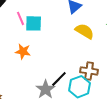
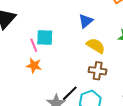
pink line: (21, 18) -> (34, 45), moved
brown cross: (89, 71) -> (98, 71), moved

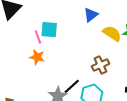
yellow semicircle: (96, 46) -> (112, 34), moved
brown cross: (98, 71) -> (100, 65), turned -36

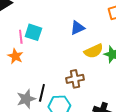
yellow semicircle: (112, 34) -> (94, 51), turned 108
black line: (72, 86) -> (42, 93), turned -48

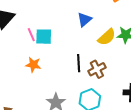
pink line: (21, 37) -> (31, 35), moved
black line: (42, 93) -> (79, 63), moved

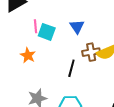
blue triangle: (84, 20) -> (77, 27), moved, turned -42
brown cross: (97, 69) -> (91, 52), moved

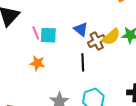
blue triangle: (77, 27) -> (81, 29), moved

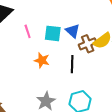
cyan square: (48, 35) -> (53, 33), moved
orange star: (37, 63) -> (42, 60), moved

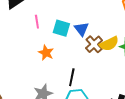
brown cross: (88, 44) -> (94, 44), turned -30
black line: (72, 64) -> (72, 77), moved

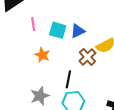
blue triangle: (81, 29) -> (78, 31), turned 42
brown cross: (94, 44) -> (87, 57), moved

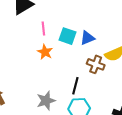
orange star: (42, 55) -> (45, 52), moved
brown cross: (87, 57) -> (96, 64), turned -30

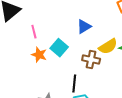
cyan square: (67, 36) -> (59, 48), moved, turned 30
blue triangle: (87, 38) -> (84, 26), moved

